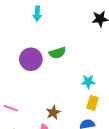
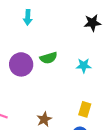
cyan star: (88, 82) -> (84, 66), moved

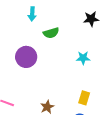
green semicircle: (49, 58) -> (51, 33), moved

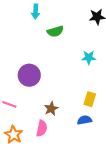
purple circle: (26, 57) -> (29, 75), moved

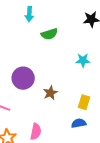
brown star: (51, 109) -> (50, 93), moved

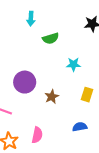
cyan star: (83, 60) -> (73, 64), moved
yellow rectangle: (84, 102) -> (87, 95), moved

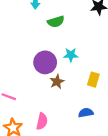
cyan star: (73, 64) -> (71, 55), moved
purple circle: (25, 82) -> (45, 62), moved

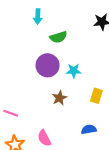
purple circle: (45, 62) -> (48, 65), moved
pink semicircle: (42, 121) -> (44, 138), turned 140

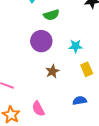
cyan star: (74, 71) -> (76, 46), moved
yellow rectangle: (96, 96) -> (87, 69), turned -40

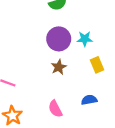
purple circle: (41, 41) -> (59, 39), moved
pink semicircle: (38, 109) -> (55, 109), moved

